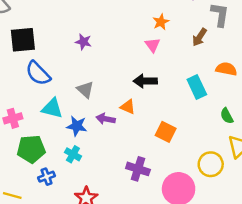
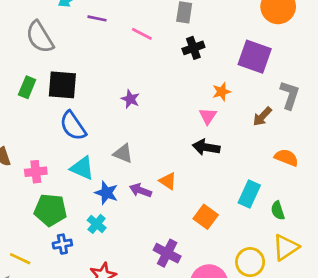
black arrow: (145, 81) -> (206, 147), moved
cyan rectangle: (197, 87) -> (249, 194), moved, turned 40
gray triangle: (85, 90) -> (123, 153), turned -30

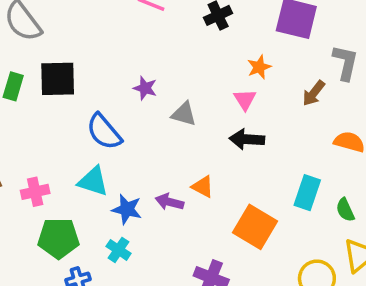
blue semicircle: (73, 126) -> (104, 132), moved
gray triangle: (123, 153) -> (184, 114), moved
orange square: (206, 217) -> (255, 227), size x1.4

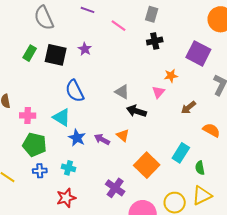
purple star: (145, 88) -> (85, 49), moved
brown arrow: (314, 93) -> (188, 108), moved
black arrow: (247, 139) -> (136, 111), moved
cyan cross: (118, 250) -> (68, 168), moved, turned -32

